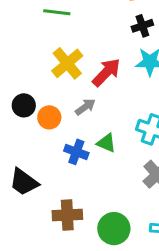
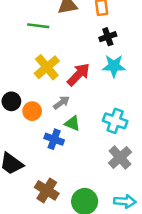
green triangle: (106, 143) -> (72, 123), moved
brown cross: (67, 215) -> (47, 190), turned 35

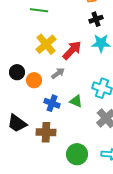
green triangle: (72, 123) -> (76, 101), moved
brown cross: (47, 190) -> (46, 132), moved, turned -30

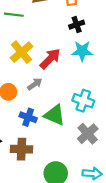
green triangle: (76, 101) -> (55, 115), size x1.5

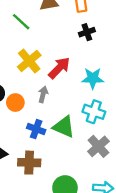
green line: (14, 15) -> (21, 22), turned 36
cyan star: (82, 51) -> (93, 78), moved
gray arrow: (35, 84) -> (43, 94), turned -40

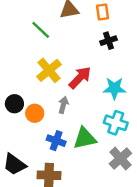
green triangle: (64, 127) -> (85, 138), turned -35

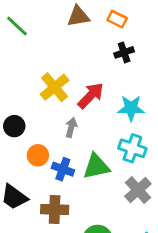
orange rectangle: (103, 12) -> (117, 19), turned -56
green line: (41, 30) -> (17, 26), moved
orange circle: (35, 113) -> (38, 155), moved

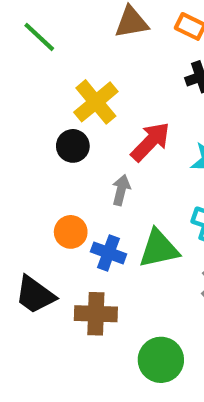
yellow cross: (55, 87) -> (96, 102), moved
black circle: (14, 126) -> (73, 146), moved

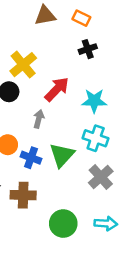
green triangle: (159, 249) -> (62, 155), turned -36

